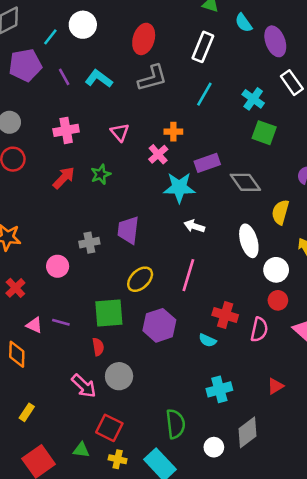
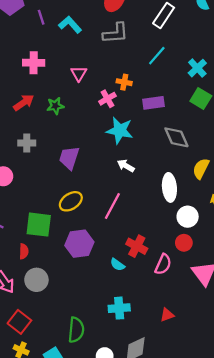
purple rectangle: (207, 163) -> (154, 103), moved
gray cross: (89, 243) -> (27, 143), moved

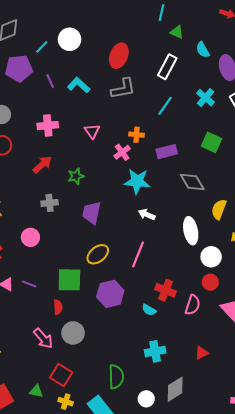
cyan cross: (197, 68) -> (205, 98), moved
green star: (55, 106) -> (76, 176), moved

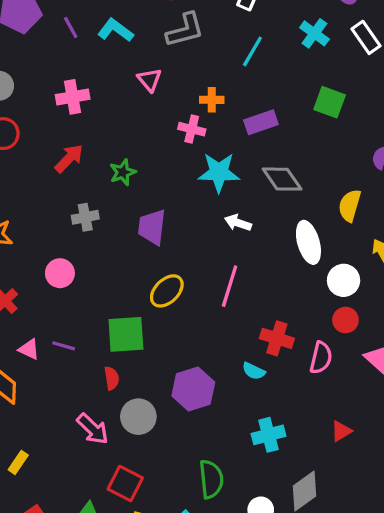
pink triangle: (92, 131) -> (149, 80), moved
pink cross: (122, 152) -> (192, 129), turned -35
gray diamond: (192, 182) -> (282, 179), moved
purple hexagon: (110, 294) -> (193, 389), moved

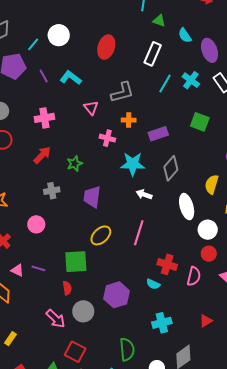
gray L-shape: (185, 30) -> (122, 92), moved
cyan line: (252, 51) -> (165, 83), moved
pink cross: (192, 129) -> (107, 138), moved
gray diamond: (282, 179) -> (171, 168), turned 75

